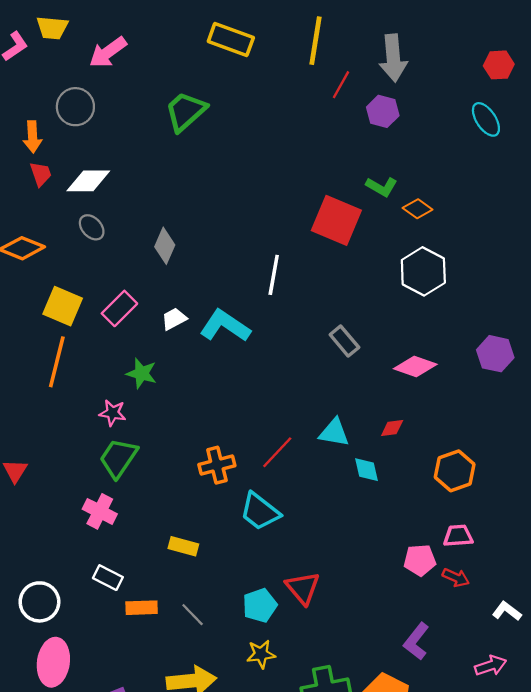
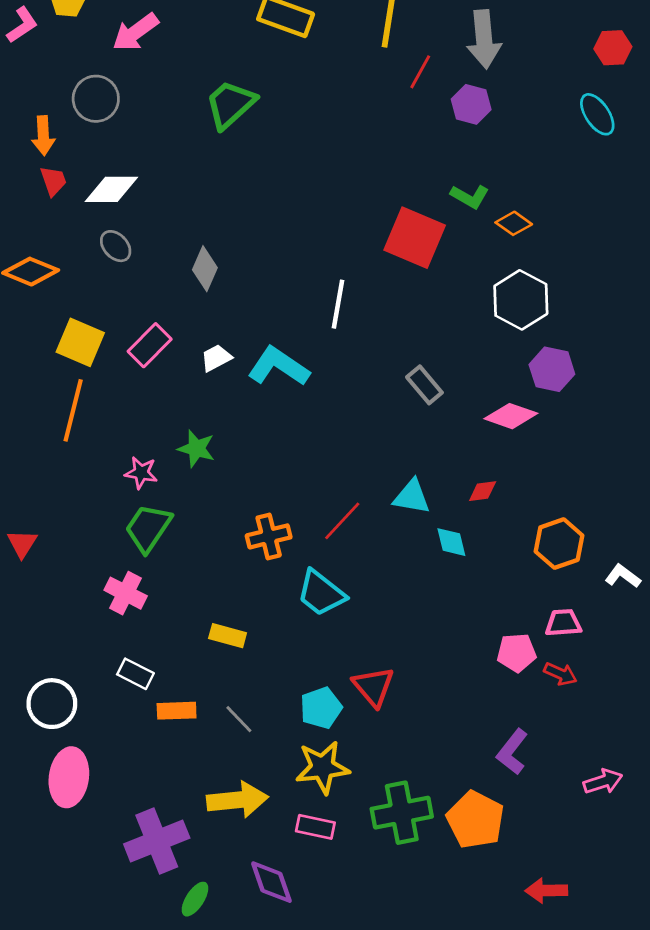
purple hexagon: (495, 354) -> (552, 369), moved
green star: (142, 373) -> (196, 449), moved
white L-shape: (507, 611) -> (623, 576), moved
yellow star: (261, 654) -> (322, 767), size x1.5

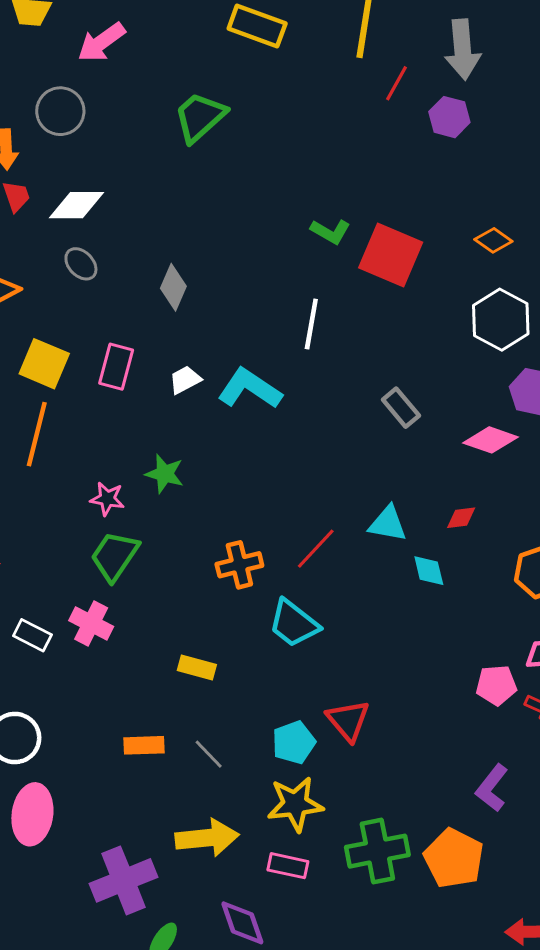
green L-shape: (470, 196) -> (330, 232), moved
pink rectangle: (150, 345) -> (116, 367), turned -30
white rectangle: (135, 674) -> (32, 635), moved

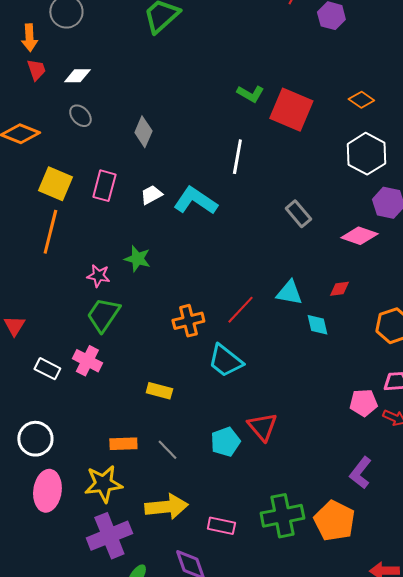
white diamond: (76, 205) -> (77, 76), size x0.7
yellow star: (295, 804) -> (103, 484), moved

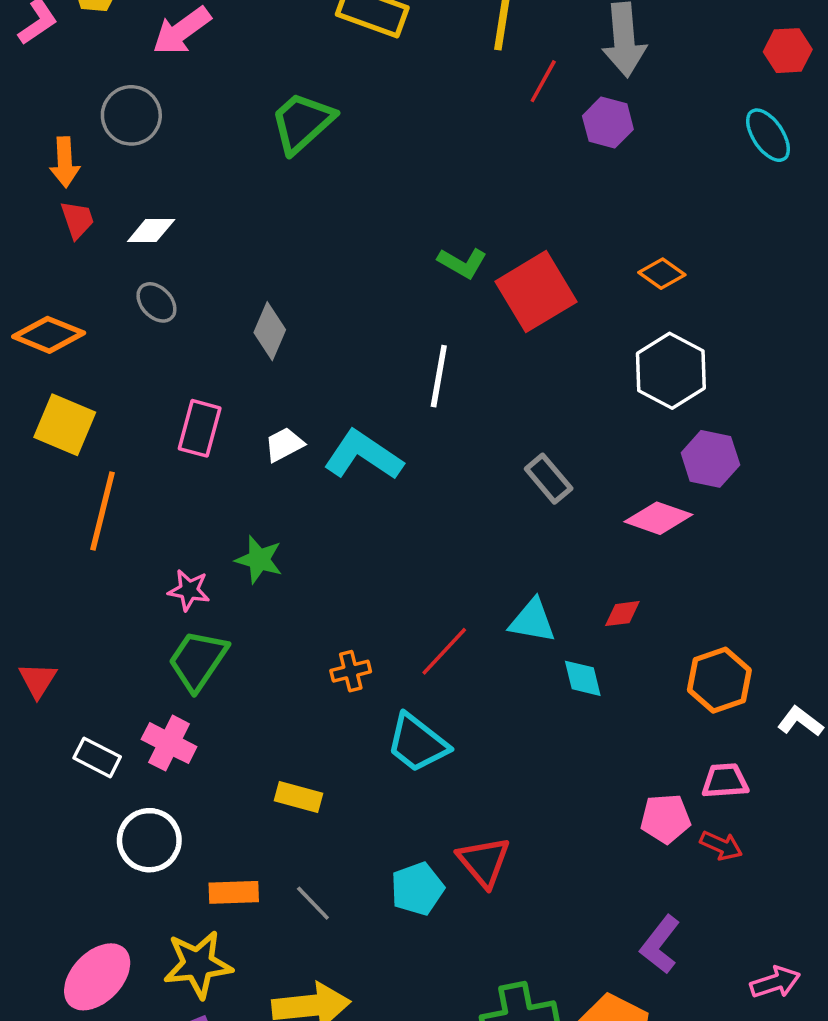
red square: (291, 110) -> (536, 292), turned 36
yellow square: (55, 184) -> (65, 425), moved
orange cross: (188, 321) -> (351, 671), size x0.7
white circle: (35, 439) -> (149, 840), moved
pink ellipse: (47, 491) -> (97, 977), turned 36

